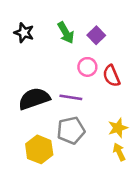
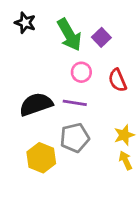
black star: (24, 33) -> (25, 23), moved
green arrow: (66, 33) -> (69, 35), size x1.4
pink circle: (87, 67) -> (81, 72), moved

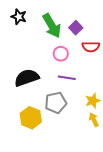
red semicircle: (117, 80) -> (91, 47), moved, turned -66
purple line: (75, 103) -> (67, 78), moved

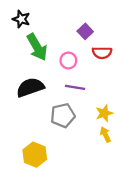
green arrow: (52, 26) -> (37, 47), moved
yellow hexagon: (31, 118) -> (35, 155), moved

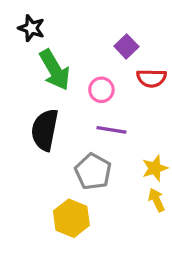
black semicircle: (30, 87) -> (45, 130), turned -60
gray pentagon: (63, 115) -> (93, 172), turned -30
yellow hexagon: (35, 155) -> (71, 218), moved

